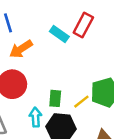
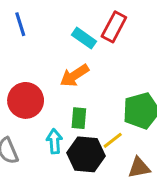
orange arrow: (21, 49) -> (74, 76), moved
yellow line: (81, 102) -> (113, 140), moved

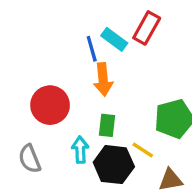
blue line: (20, 24) -> (92, 49), moved
orange arrow: (74, 76) -> (103, 79), turned -64
yellow line: (113, 140) -> (143, 150), turned 70

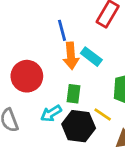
cyan rectangle: (114, 39) -> (91, 57), moved
cyan arrow: (80, 150) -> (51, 113), turned -120

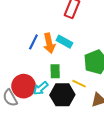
blue line: (62, 30) -> (33, 42), moved, turned 49
red circle: (27, 76) -> (24, 86), moved

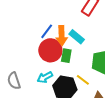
green rectangle: (55, 71) -> (66, 56), moved
red circle: (24, 86) -> (50, 50), moved

